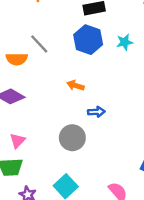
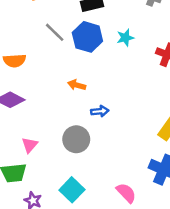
gray line: (39, 44) -> (55, 32), moved
pink triangle: (17, 141) -> (30, 145), moved

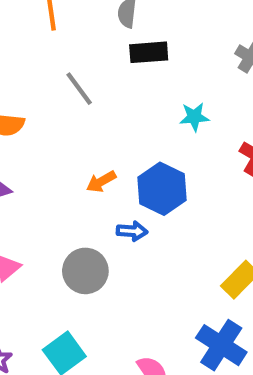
blue hexagon: (87, 37) -> (162, 189), moved
orange arrow: (77, 85) -> (101, 182), turned -54

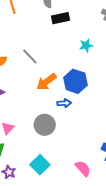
gray line: (79, 89) -> (30, 57), moved
orange arrow: (101, 182) -> (46, 82), size x1.5

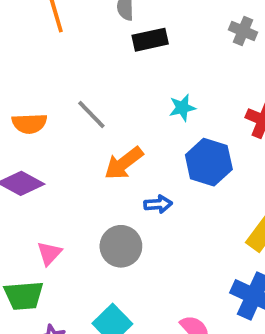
cyan star: (86, 45) -> (182, 108), moved
blue hexagon: (75, 81) -> (209, 162), moved

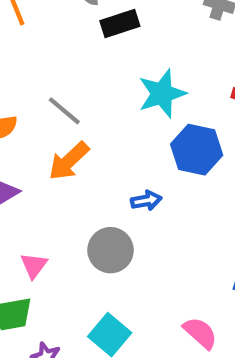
cyan star: (182, 108) -> (162, 94), size x1.6
orange arrow: (124, 163) -> (69, 161), moved

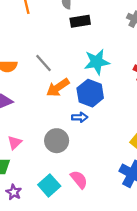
blue hexagon: (197, 150) -> (90, 93), moved
orange arrow: (69, 161) -> (58, 88), moved
pink semicircle: (200, 333) -> (79, 179), moved

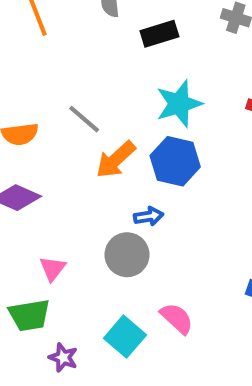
black rectangle: (80, 21) -> (159, 34), moved
blue arrow: (80, 117) -> (149, 216), moved

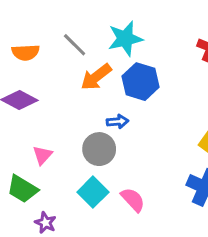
cyan star: (179, 104) -> (125, 39), moved
green trapezoid: (29, 315) -> (22, 189), turned 36
cyan square: (125, 337) -> (93, 192), moved

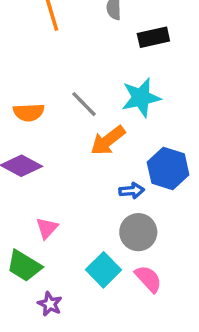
blue hexagon: (141, 82) -> (168, 168), moved
gray circle: (99, 149) -> (138, 232), moved

